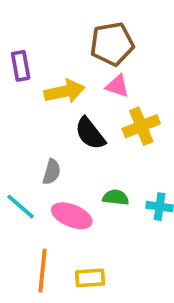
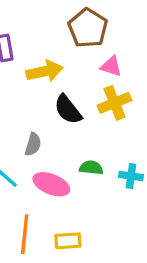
brown pentagon: (112, 44) -> (88, 28), turned -30
pink triangle: (117, 86) -> (111, 66), moved

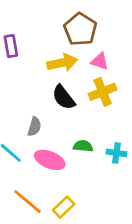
yellow arrow: (45, 71) -> (62, 63), moved
orange line: (25, 234) -> (27, 202), turned -56
yellow rectangle: (68, 241) -> (64, 207), turned -40

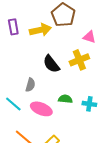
pink triangle: (100, 61) -> (89, 37), moved
yellow arrow: (62, 63) -> (40, 30), moved

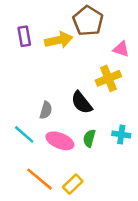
black semicircle: (51, 64) -> (82, 103), moved
green semicircle: (65, 99) -> (89, 138), moved, turned -80

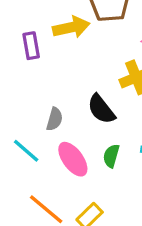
purple rectangle: (24, 36) -> (31, 46), moved
pink ellipse: (60, 141) -> (73, 159), turned 32

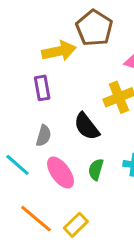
purple rectangle: (31, 46) -> (42, 88), moved

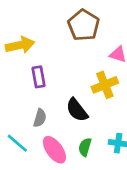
yellow arrow: (59, 51) -> (20, 45), moved

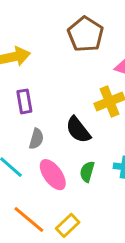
purple rectangle: (39, 77) -> (24, 101), moved

